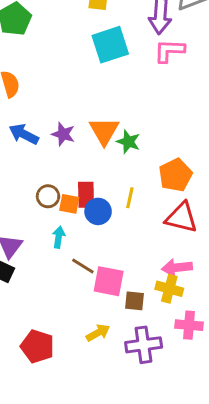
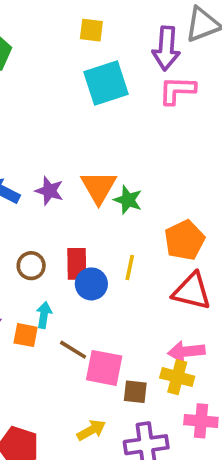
orange square: (69, 204) -> (26, 335), moved

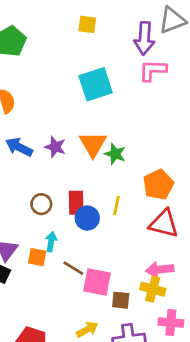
cyan square: (106, 83) -> (96, 84), moved

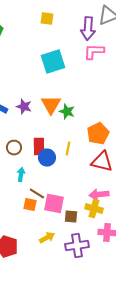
orange square: (37, 257) -> (30, 205), moved

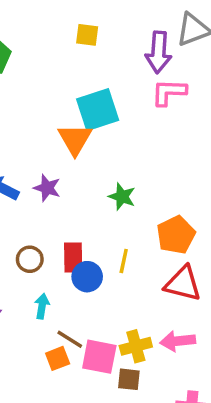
orange triangle: (51, 105) -> (75, 139), moved
orange square: (30, 205) -> (58, 358), turned -32
yellow cross: (94, 209) -> (136, 346), moved, turned -30

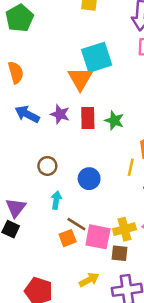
red rectangle: (73, 258) -> (88, 118), moved
yellow line: (124, 261) -> (131, 167), moved

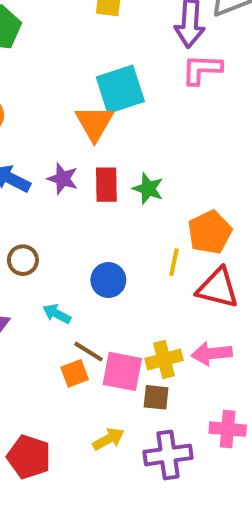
brown circle: (47, 166) -> (23, 260), moved
cyan arrow: (56, 200) -> (57, 314), turned -72

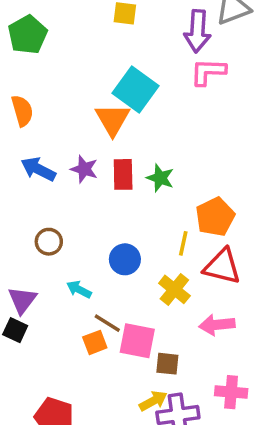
cyan square: (120, 89) -> (136, 89), turned -36
yellow cross: (164, 359) -> (174, 289), moved, turned -36
yellow arrow: (108, 439) -> (153, 401), moved

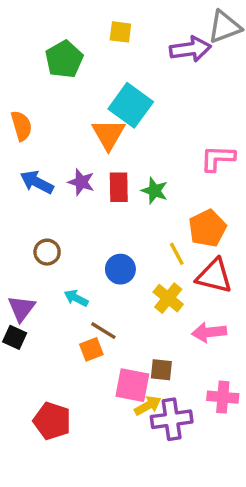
purple arrow: (197, 31) -> (190, 49), turned -102
green pentagon: (28, 35) -> (64, 59), moved
pink L-shape: (208, 72) -> (218, 158), moved
yellow line: (183, 243) -> (177, 254), turned -40
pink square: (137, 341) -> (132, 385), moved

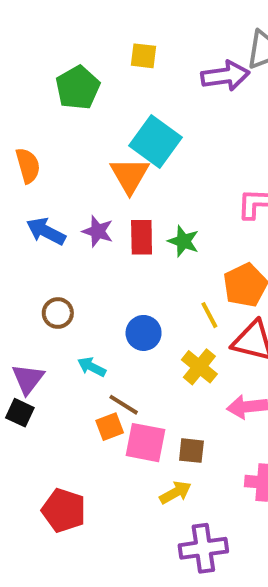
pink square: (132, 385) -> (146, 443), moved
purple cross: (172, 419) -> (203, 548), moved

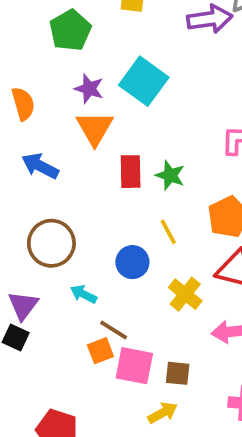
orange triangle: (130, 175) -> (95, 128), moved
purple star: (98, 231) -> (89, 89), moved
brown circle: (58, 313) -> (51, 243), size x1.6
yellow line: (209, 315) -> (168, 232), moved

